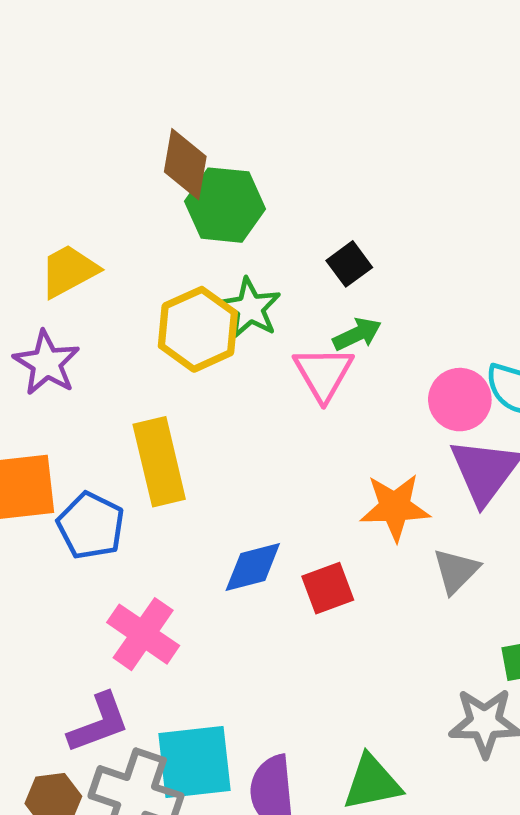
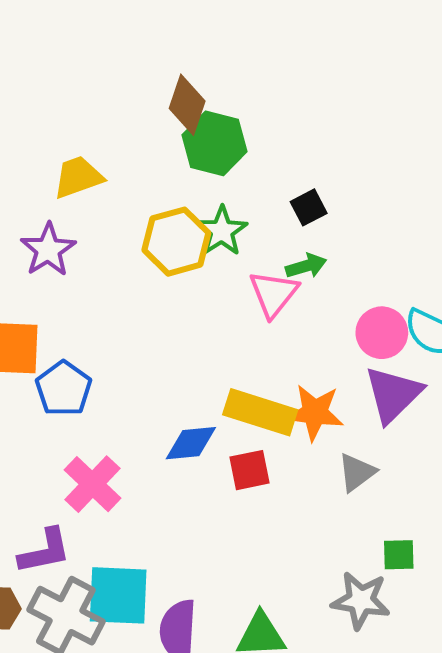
yellow rectangle: (159, 462) -> (260, 412), moved, turned -68

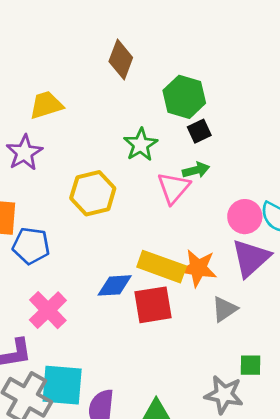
green hexagon: (214, 143) -> (184, 97), moved
yellow hexagon: (176, 242) -> (93, 193), moved
blue pentagon: (64, 389) -> (31, 246), turned -30
red square: (250, 470) -> (153, 305), size x1.4

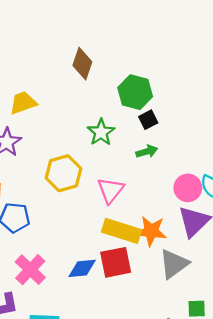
pink triangle: (174, 188) -> (111, 190), moved
blue diamond: (115, 285) -> (82, 268), moved
gray triangle: (224, 309) -> (174, 264), size x1.4

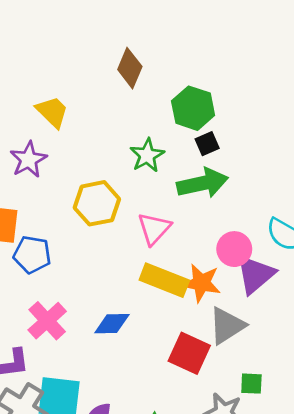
yellow trapezoid: (23, 103) -> (52, 112), turned 60
green arrow: (147, 151) -> (203, 183), size x1.8
pink circle: (188, 188) -> (234, 249), moved
red square: (116, 262) -> (189, 353), moved, turned 32

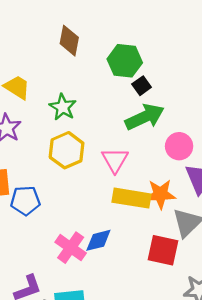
green star: (147, 155) -> (63, 107), moved
pink circle: (234, 249) -> (179, 146), moved
pink cross: (47, 321) -> (71, 248), moved

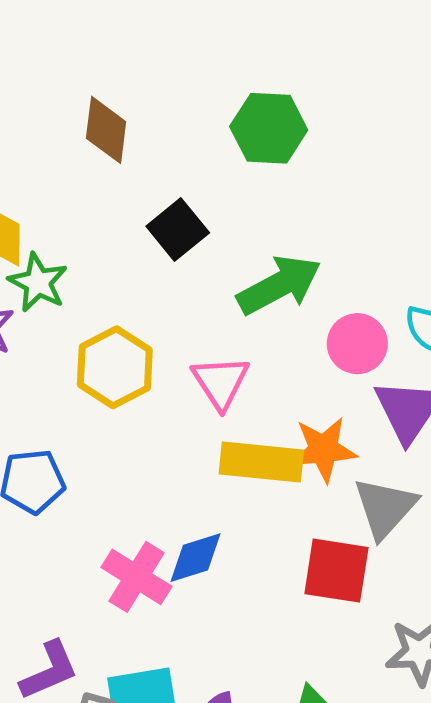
green hexagon: (125, 61) -> (269, 128), moved
black square: (142, 86) -> (178, 229), moved, size x1.4
green star: (63, 107) -> (38, 282), moved

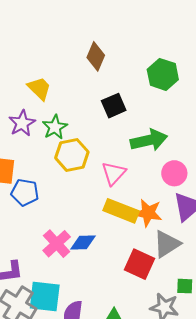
green star: (38, 282) -> (55, 127), moved

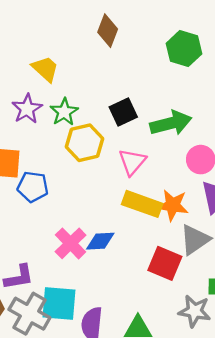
black square: (114, 106) -> (123, 112), moved

